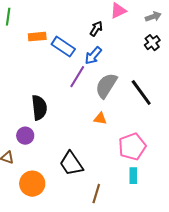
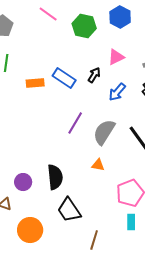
blue rectangle: (63, 47) -> (64, 78), moved
blue arrow: (93, 56) -> (117, 92), moved
black semicircle: (39, 108) -> (55, 177), moved

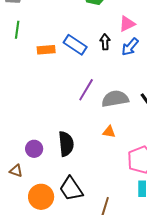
black arrow: (94, 75) -> (105, 42), turned -35
blue arrow: (117, 92) -> (130, 47), moved
gray semicircle: (104, 132) -> (115, 99), turned 48
black trapezoid: (69, 210) -> (71, 189), moved

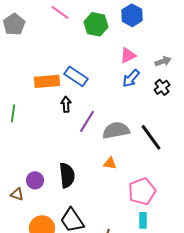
green line: (17, 30) -> (13, 113), moved
black arrow: (105, 42) -> (66, 104), moved
orange rectangle: (46, 50) -> (47, 81), size x1.4
brown triangle: (16, 171) -> (17, 194), moved

